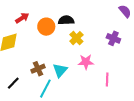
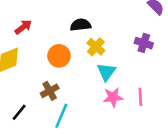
orange circle: (46, 27) -> (59, 56), moved
pink star: (86, 62) -> (113, 97), moved
cyan triangle: (60, 70) -> (106, 72), moved

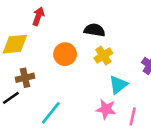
red arrow: (23, 27) -> (38, 16), turned -48
cyan triangle: (106, 72) -> (118, 85), moved
brown cross: (50, 91) -> (25, 78), moved

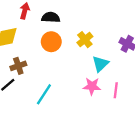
black semicircle: (94, 30) -> (51, 17), moved

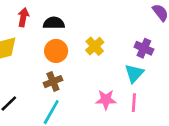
cyan triangle: (100, 64) -> (134, 73), moved
brown cross: (18, 66) -> (53, 82), moved

